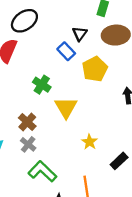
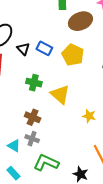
black triangle: (80, 34) -> (23, 49), moved
gray cross: (28, 144) -> (32, 139), moved
green L-shape: (42, 171) -> (46, 163), moved

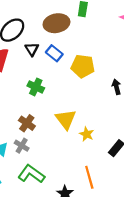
brown ellipse: (80, 21) -> (56, 23), moved
yellow pentagon: (73, 55) -> (83, 66), turned -30
yellow triangle: (60, 94) -> (66, 119), moved

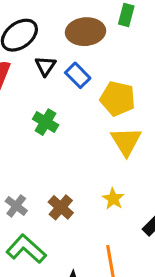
yellow triangle: (66, 119) -> (126, 141), moved
brown cross: (27, 123) -> (61, 207), moved

